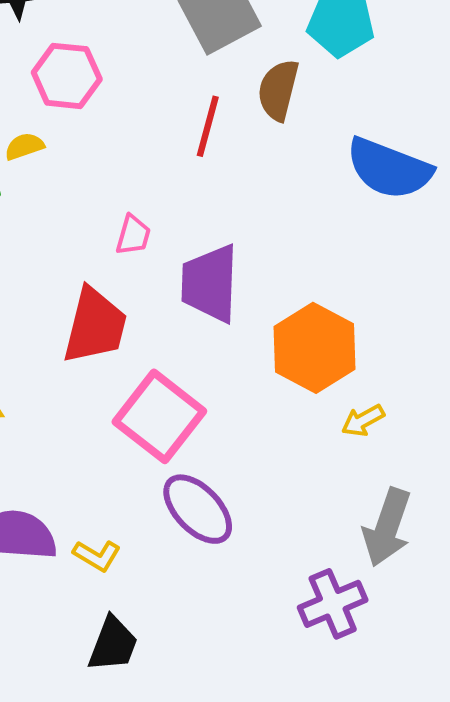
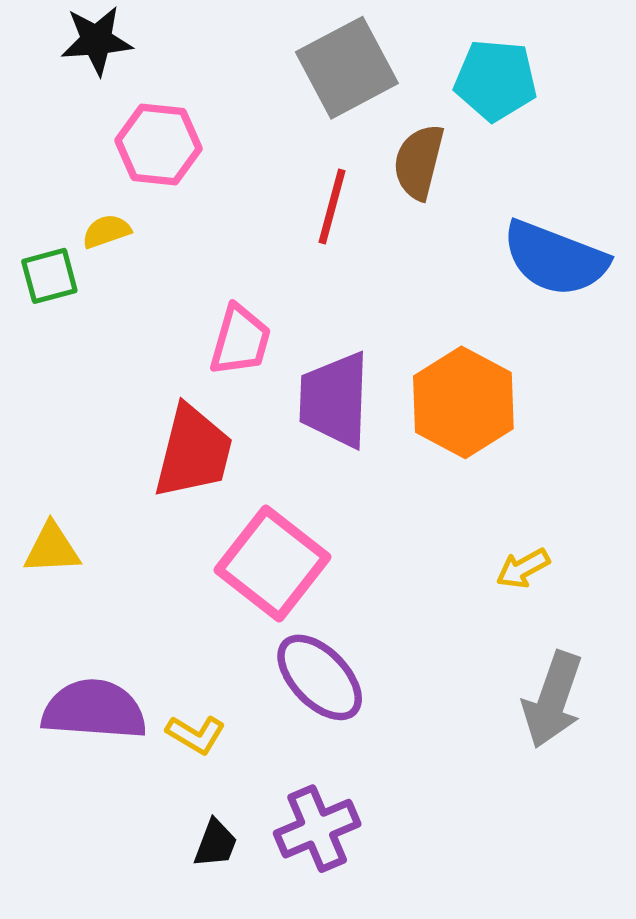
pink trapezoid: (133, 235) -> (240, 340), size x1.4
orange hexagon: (315, 348) -> (463, 402), moved
purple cross: (333, 604) -> (317, 829), moved
black trapezoid: (113, 644) -> (216, 844), size x0.7

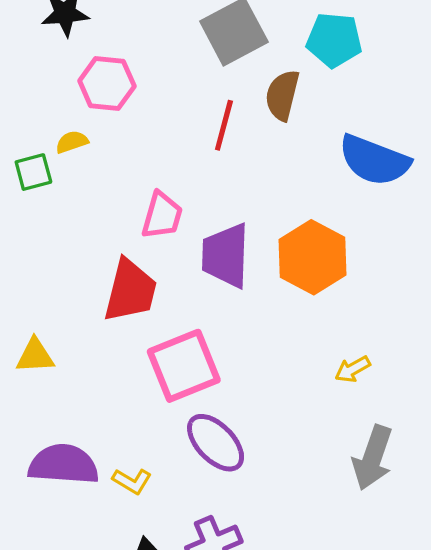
pink square: (273, 563) -> (184, 366), turned 30

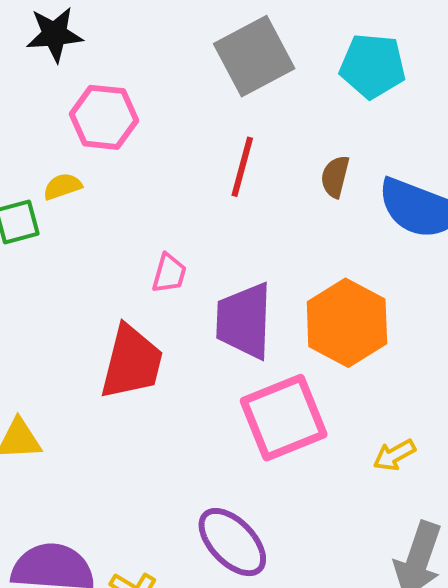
brown semicircle: (282, 95) -> (335, 177), moved, size x0.7
pink trapezoid: (162, 215) -> (169, 273), size x0.7
pink square: (184, 366) -> (284, 418), moved

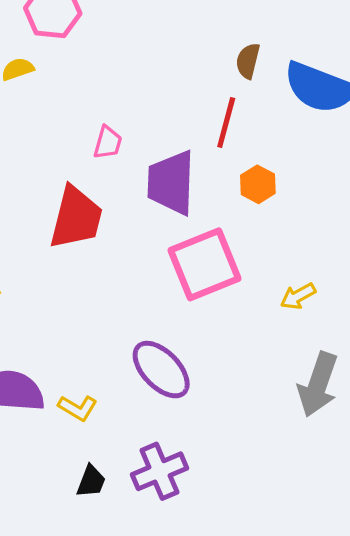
red line: (242, 167) -> (226, 123), moved
orange hexagon: (347, 323) -> (258, 184), size x0.5

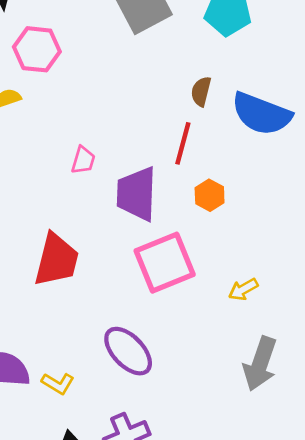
red trapezoid: (76, 218) -> (57, 260), moved

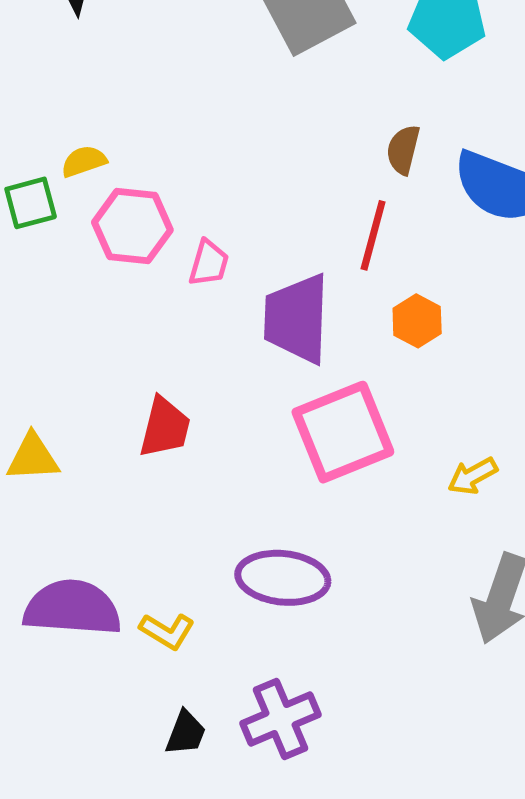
pink hexagon: (37, 49) -> (132, 226), moved
red trapezoid: (57, 260) -> (165, 427), size x0.7
purple ellipse: (128, 351) -> (283, 578), turned -40

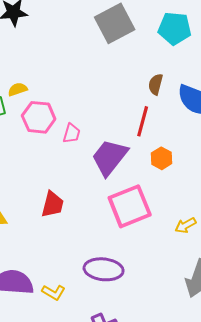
purple trapezoid: (297, 319) -> (110, 157), turned 36

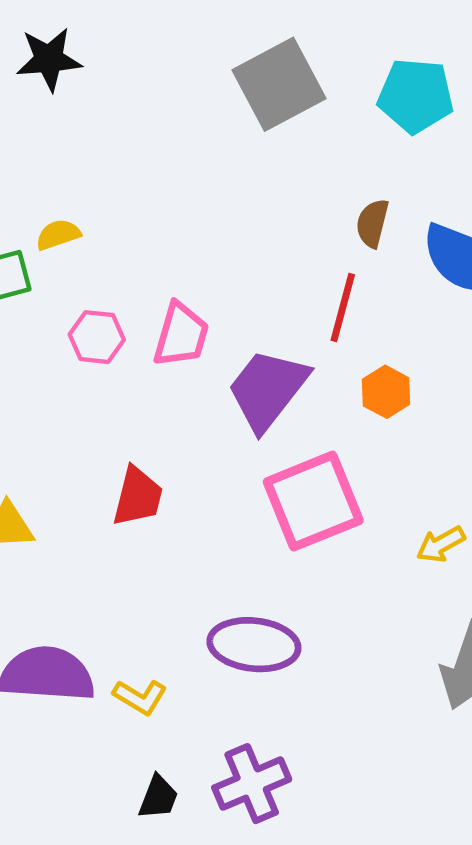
pink hexagon: (39, 117) -> (97, 337), moved, size x0.7
pink trapezoid: (72, 133) -> (181, 335), size x1.4

